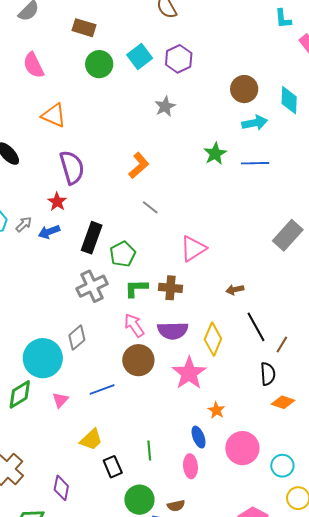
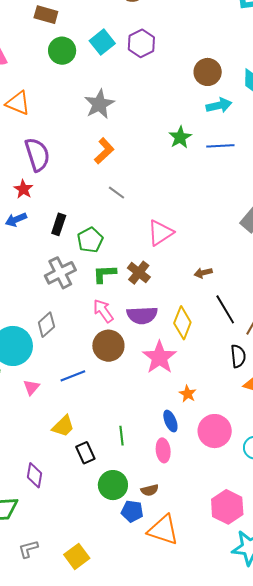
gray star: (165, 106) -> (99, 104), moved, size x1.4
black rectangle: (92, 238) -> (59, 224), size x0.7
brown cross: (171, 288) -> (139, 273), turned 35

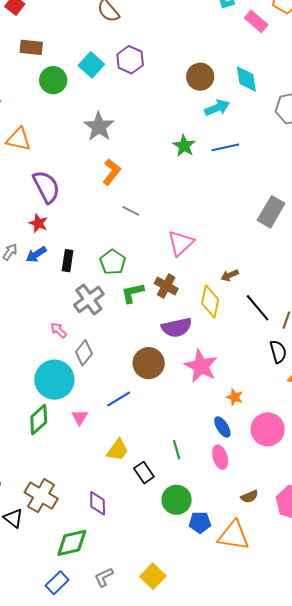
black rectangle: (59, 224) -> (68, 261), moved
pink arrow: (103, 311) -> (59, 330), moved, size x0.7
yellow diamond: (182, 323) -> (210, 301), moved
brown semicircle: (150, 490) -> (249, 497), moved

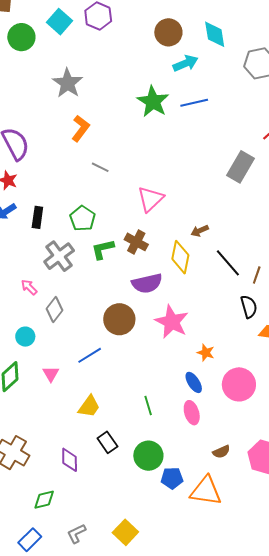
green star: (184, 146) -> (153, 102), size x1.4
cyan circle: (54, 380) -> (25, 337), size x0.5
black rectangle: (144, 473) -> (107, 442), moved
green diamond: (72, 543) -> (44, 500), size x0.7

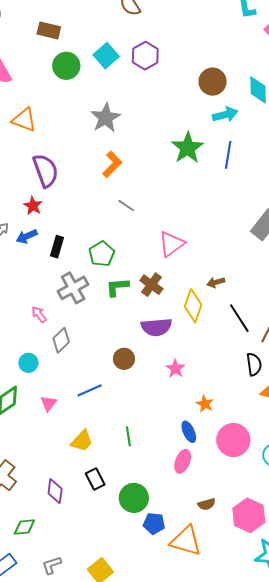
blue line: (194, 103) -> (228, 155), turned -76
brown circle: (119, 319) -> (124, 359), size x0.7
pink star: (172, 322) -> (175, 369), size x0.6
green line: (148, 406) -> (128, 436), moved
pink ellipse: (192, 413) -> (183, 461), turned 30

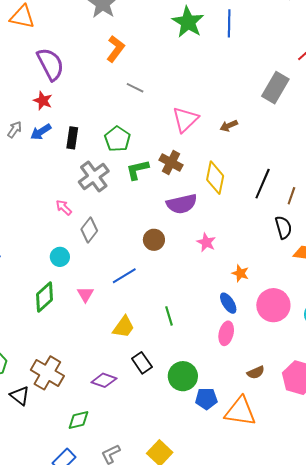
brown arrow: (216, 282) -> (229, 126), moved
black line: (239, 318) -> (263, 184), turned 64
purple diamond: (55, 491) -> (104, 380), turned -70

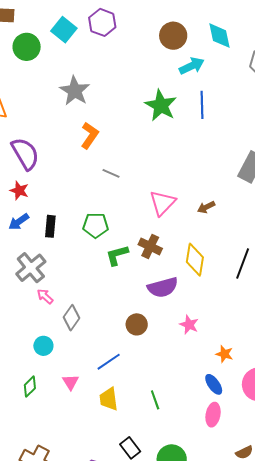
green pentagon: (117, 139) -> (96, 225), turned -30
gray cross: (94, 177) -> (31, 268), moved
green diamond: (44, 297) -> (30, 387), size x0.7
yellow trapezoid: (124, 327) -> (109, 399), moved, turned 140

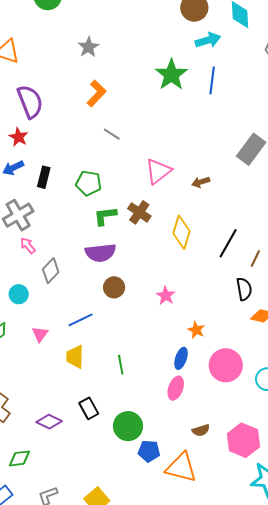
gray star: (75, 91) -> (88, 47), size x0.7
purple semicircle: (163, 287) -> (101, 253), moved
blue ellipse: (214, 384) -> (181, 358), turned 45

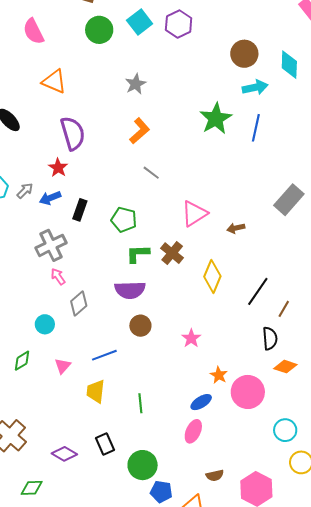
blue ellipse: (181, 358) -> (201, 402), turned 35
pink circle: (226, 365) -> (248, 392), moved

